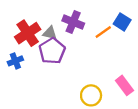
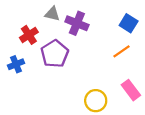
orange line: (103, 32) -> (122, 51), moved
red cross: (28, 33) -> (29, 35), size x0.7
gray triangle: (50, 33) -> (52, 14), moved

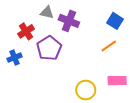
pink rectangle: (131, 90) -> (117, 81), turned -54

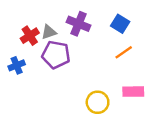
gray triangle: (47, 13) -> (49, 32), moved, turned -32
blue square: (115, 21) -> (120, 24), moved
purple pentagon: (49, 48) -> (56, 55), turned -30

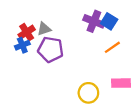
purple cross: (79, 24) -> (94, 21), moved
blue cross: (17, 65) -> (22, 45), moved

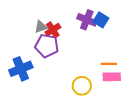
red cross: (27, 32) -> (53, 30), moved
blue cross: (22, 45) -> (21, 69), moved, size x1.6
orange line: (112, 47) -> (109, 64), moved, turned 35

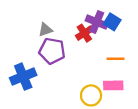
red cross: (53, 30) -> (84, 33), moved
orange line: (109, 64) -> (116, 59), moved
pink rectangle: (112, 77) -> (113, 85), moved

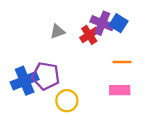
gray triangle: (45, 30) -> (57, 31), moved
purple pentagon: (52, 51) -> (46, 76), moved
yellow circle: (91, 95) -> (67, 101), moved

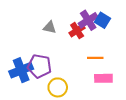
purple cross: (102, 23) -> (88, 20), turned 36
gray triangle: (57, 31) -> (50, 27), turned 32
orange line: (122, 62) -> (95, 58), moved

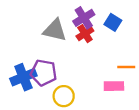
purple cross: (88, 20) -> (84, 18), moved
gray triangle: (50, 27) -> (55, 30), size x1.6
orange line: (95, 58) -> (126, 67), moved

